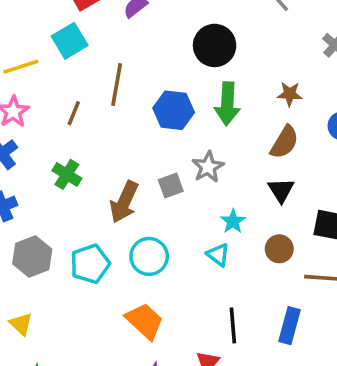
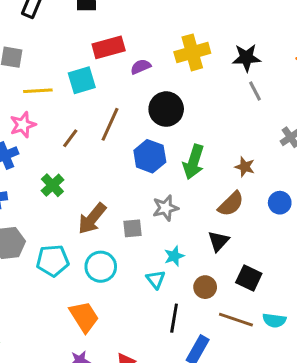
black circle: (215, 45) -> (166, 109), moved
gray square: (171, 186) -> (132, 228), moved
black line: (233, 325) -> (174, 318), moved

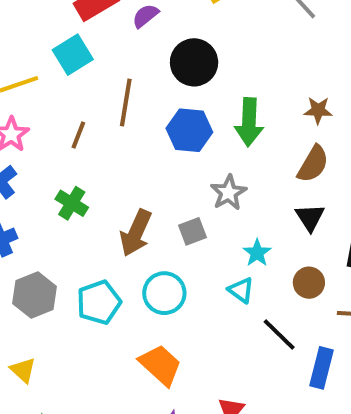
black line: (174, 318) -> (279, 334), turned -40

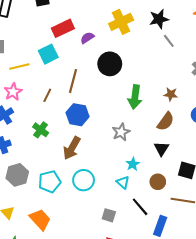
blue hexagon: (189, 130) -> (78, 115), moved
gray square: (192, 231) -> (109, 215), moved, turned 32
orange trapezoid: (160, 365) -> (40, 219), moved

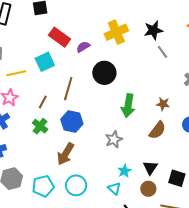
red rectangle: (63, 28) -> (60, 37), turned 60
green cross: (41, 130) -> (40, 126), moved
black triangle: (161, 149) -> (150, 168), moved

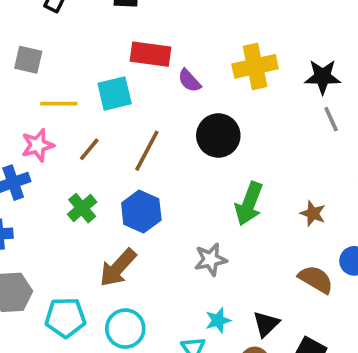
red rectangle: (60, 37) -> (150, 54), turned -40
purple semicircle: (83, 47) -> (189, 81), turned -112
brown line: (43, 102) -> (89, 149), moved
brown semicircle: (157, 130) -> (316, 279), moved, turned -108

